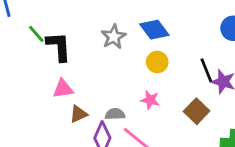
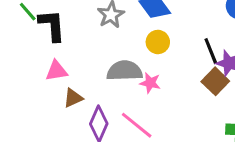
brown square: (197, 111) -> (215, 81), moved
gray semicircle: (115, 114) -> (125, 71), moved, size x1.6

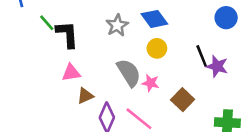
gray semicircle: (125, 71) -> (129, 73), turned 60
brown square: (215, 81) -> (183, 100), moved

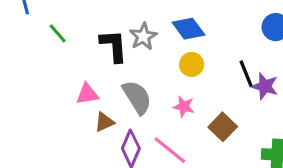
black L-shape: (67, 34) -> (114, 46), moved
gray semicircle: (129, 73) -> (137, 97), moved

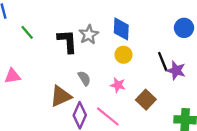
blue diamond: (188, 29) -> (121, 29), turned 40
pink triangle: (87, 94) -> (13, 76), moved
gray semicircle: (137, 97) -> (84, 78), size x0.6
brown triangle: (104, 122) -> (61, 96), size x1.5

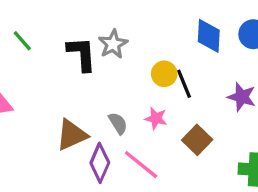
blue diamond: (121, 29) -> (209, 36), moved
black line: (163, 61) -> (184, 84), moved
gray semicircle: (84, 78) -> (118, 123), moved

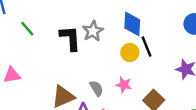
blue diamond: (209, 36) -> (132, 24), moved
black line: (184, 84) -> (147, 47), moved

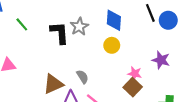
black line: (147, 47) -> (150, 13), moved
pink star: (124, 85) -> (135, 74), moved

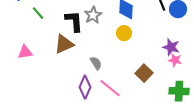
pink star: (135, 74) -> (175, 60), moved
brown triangle: (53, 84) -> (64, 44), moved

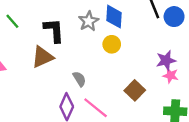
gray star: (93, 15) -> (89, 21), moved
purple star: (171, 47) -> (166, 60), turned -30

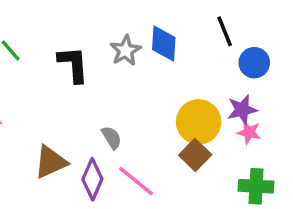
blue circle: (174, 17) -> (254, 63), moved
yellow circle: (112, 44) -> (199, 122), moved, size x1.6
brown triangle: (42, 57) -> (51, 162), moved

